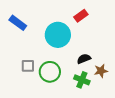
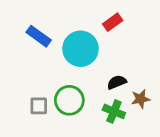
blue rectangle: (18, 23) -> (39, 36), moved
gray square: (28, 66) -> (39, 106), moved

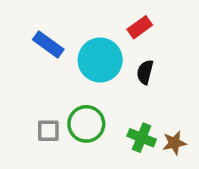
black semicircle: (117, 82) -> (145, 72), moved, turned -54
brown star: (140, 99) -> (174, 143), moved

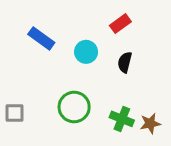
cyan circle: (100, 60) -> (86, 52), size x0.6
gray square: (48, 131) -> (14, 113), moved

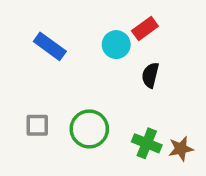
cyan circle: (86, 52) -> (116, 45), moved
gray square: (14, 113) -> (37, 125), moved

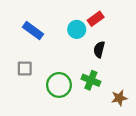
gray square: (37, 125) -> (25, 68), moved
green cross: (147, 143) -> (91, 80), moved

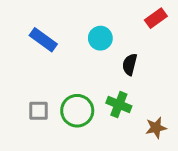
red rectangle: (96, 19) -> (156, 18), moved
gray square: (25, 68) -> (39, 111), moved

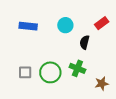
red rectangle: (156, 18) -> (102, 23), moved
blue rectangle: (43, 40) -> (28, 26), turned -30

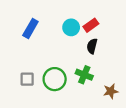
red rectangle: (102, 23) -> (91, 25), moved
blue rectangle: (28, 26) -> (30, 29), turned -66

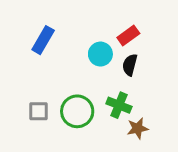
cyan circle: (71, 27) -> (100, 54), moved
brown star: (111, 91) -> (138, 128), moved

